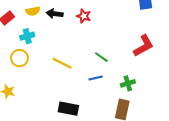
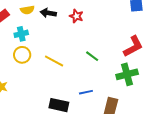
yellow circle: (19, 58) -> (22, 55), moved
blue line: (96, 78) -> (86, 92), moved
green cross: (128, 83) -> (127, 74), moved, size x1.5

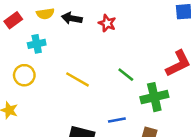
yellow circle: (22, 55) -> (24, 75), moved
green cross: (127, 74) -> (154, 97), moved

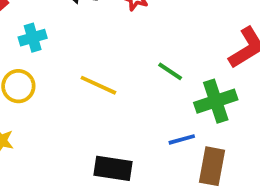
blue line: (117, 120) -> (182, 139), moved

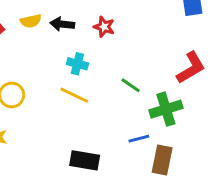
cyan cross: (33, 38) -> (77, 64), moved, turned 30

